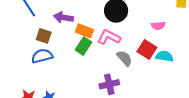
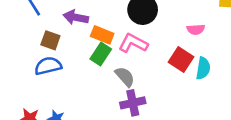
cyan semicircle: (164, 56) -> (203, 68), turned 90
gray semicircle: (124, 58) -> (125, 77), moved

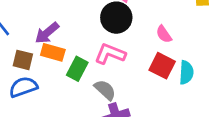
purple arrow: (76, 17) -> (47, 33), turned -45
pink semicircle: (196, 29) -> (164, 34), moved, turned 66
orange rectangle: (102, 35) -> (53, 52), moved

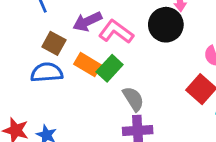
orange rectangle: (53, 52) -> (88, 65), moved
pink L-shape: (110, 54) -> (116, 32), moved

